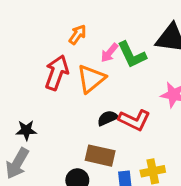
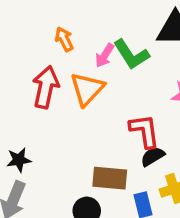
orange arrow: (77, 35) -> (64, 39), turned -54
black semicircle: (108, 118) -> (153, 156), moved
red L-shape: (134, 120) -> (145, 131), turned -116

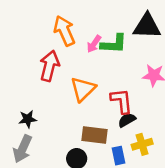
orange arrow: (64, 39) -> (64, 31), size x1.6
green L-shape: (131, 54) -> (114, 44), turned -56
orange triangle: (87, 89) -> (83, 89), moved

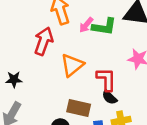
black star: (28, 119) -> (14, 79), moved
black semicircle: (127, 120) -> (109, 97), turned -112

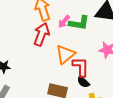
red arrow: (44, 41) -> (41, 34), moved
orange triangle: (72, 65) -> (65, 54), moved

